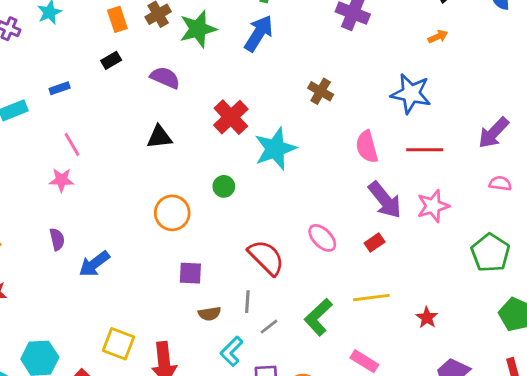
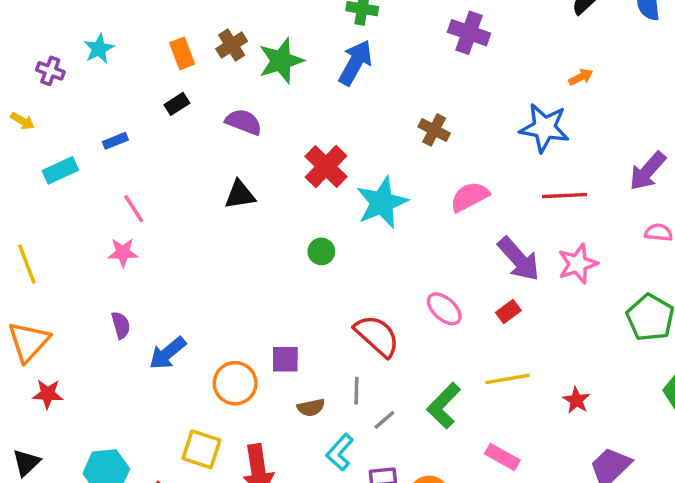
orange arrow: (438, 37) -> (581, 77), moved
pink semicircle: (367, 147) -> (470, 197), moved, turned 80
orange circle: (172, 213) -> (235, 383), moved

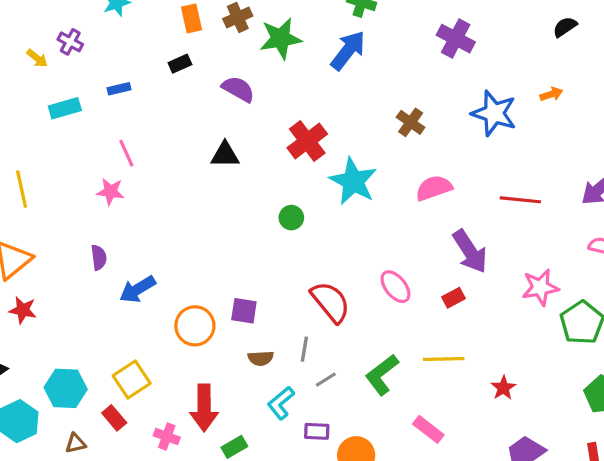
purple cross: (50, 71) -> (70, 42), moved
blue star: (544, 128) -> (494, 113), moved
cyan star: (382, 203) -> (353, 181), turned -30
pink star: (578, 264) -> (540, 287), moved
yellow square: (202, 449) -> (132, 380), moved, turned 30

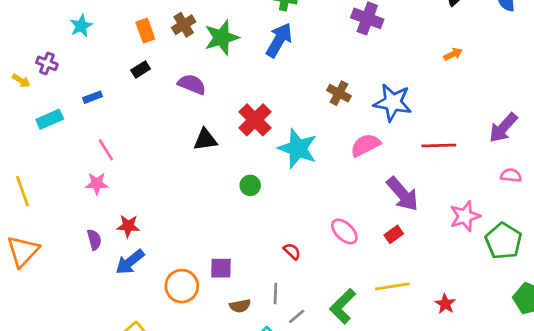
blue star: (494, 113) -> (393, 102), moved
black triangle: (225, 155) -> (205, 140), moved
red semicircle: (331, 302) -> (292, 251), size x0.5
red star: (23, 310) -> (128, 226), moved

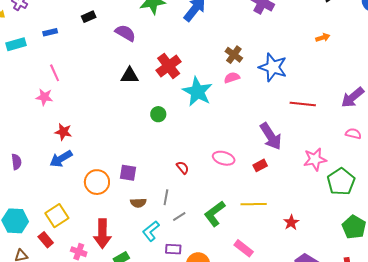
pink semicircle: (365, 145) -> (232, 78), moved, size x0.7
pink ellipse: (344, 231) -> (224, 158), turned -35
purple semicircle: (94, 240) -> (16, 162), moved

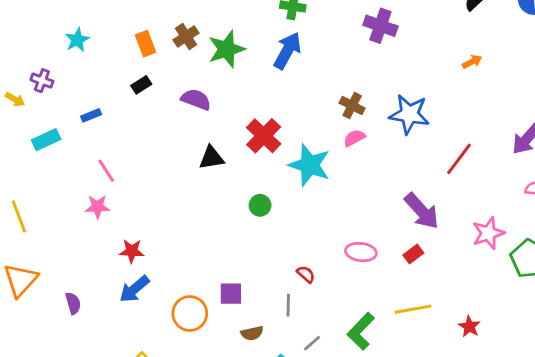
red line: (303, 104) -> (459, 159), turned -50
gray line: (166, 197) -> (288, 305), moved

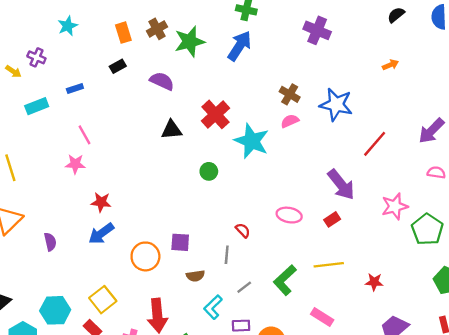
red star: (469, 326) -> (374, 282), turned -30

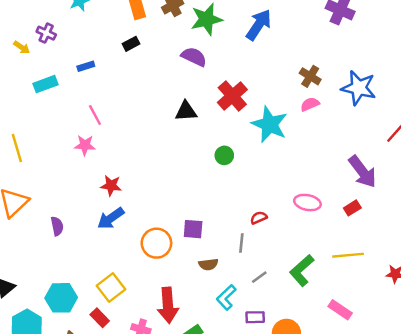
purple semicircle: (162, 81) -> (194, 57), moved
red semicircle: (243, 230) -> (259, 218), turned -70

